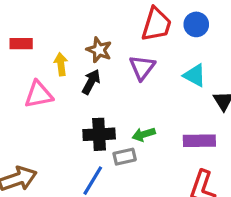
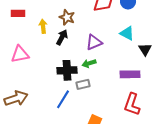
purple triangle: (142, 67) -> (94, 42), moved, turned 30
pink triangle: (39, 95) -> (20, 54), moved
green arrow: (144, 134) -> (89, 63), moved

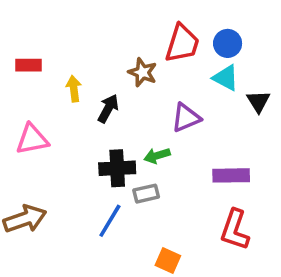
brown star: (67, 17) -> (143, 72), moved
cyan triangle: (127, 33) -> (226, 78), moved
purple triangle: (94, 42) -> (186, 118), moved
black triangle: (145, 49) -> (258, 101), moved

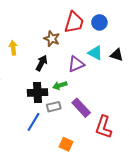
cyan triangle: (226, 78) -> (95, 53), moved
black triangle: (258, 101) -> (117, 55), turned -40
black arrow: (108, 109) -> (42, 63), moved
purple rectangle: (231, 175) -> (81, 108), moved, turned 48

